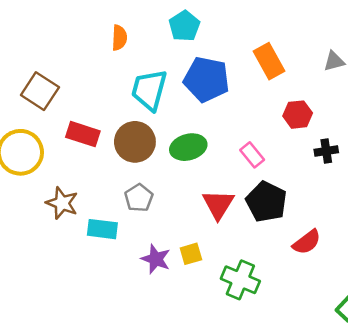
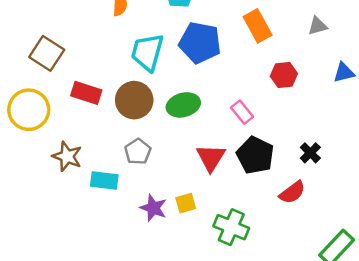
black cross: (326, 151) -> (310, 153), moved, turned -36

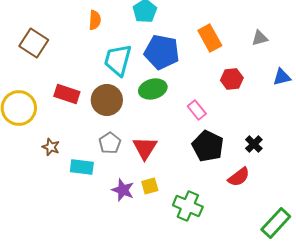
brown square: (47, 53) -> (34, 43), moved
green ellipse: (183, 105) -> (153, 89), moved
brown star: (67, 156) -> (51, 147), size x0.7
red triangle: (211, 158) -> (145, 148), moved

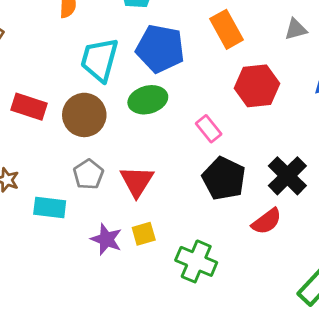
red hexagon: (232, 79) -> (257, 86), size x1.4
black cross: (254, 144) -> (287, 176), size x1.6

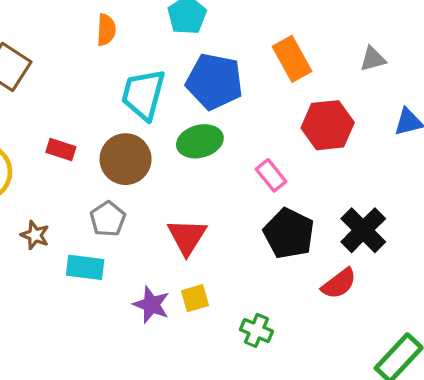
red rectangle: (29, 107) -> (61, 149), size x0.7
gray pentagon: (88, 174) -> (108, 219), moved
green cross: (196, 261) -> (256, 330), size x0.7

